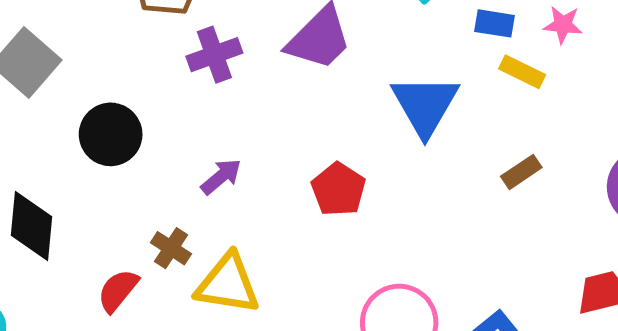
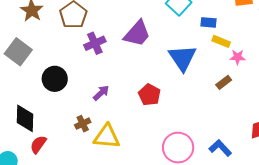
pink star: (563, 25) -> (238, 57), moved
brown cross: (171, 248) -> (83, 124), turned 35
red semicircle: (118, 291) -> (38, 144), moved

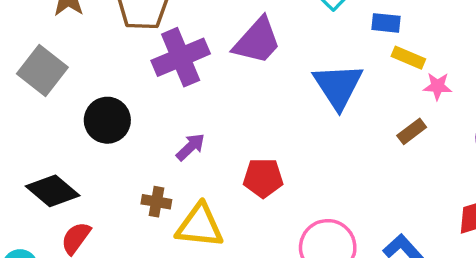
purple cross: (95, 43) -> (181, 57), size x1.4
red pentagon: (149, 95) -> (263, 178), moved, turned -30
black diamond: (25, 118) -> (53, 191), turned -52
brown cross: (83, 124) -> (156, 202), turned 35

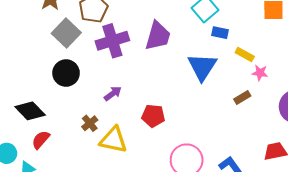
blue rectangle: (386, 23) -> (220, 33), moved
purple trapezoid: (257, 41) -> (158, 36), turned -32
gray square: (42, 71) -> (66, 33), moved
brown cross: (156, 202) -> (90, 123), turned 35

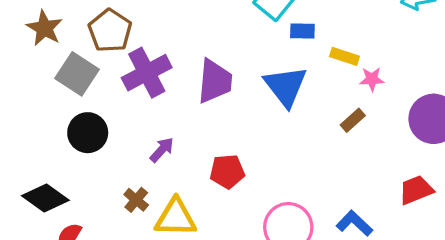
purple trapezoid: (158, 36) -> (215, 81), moved

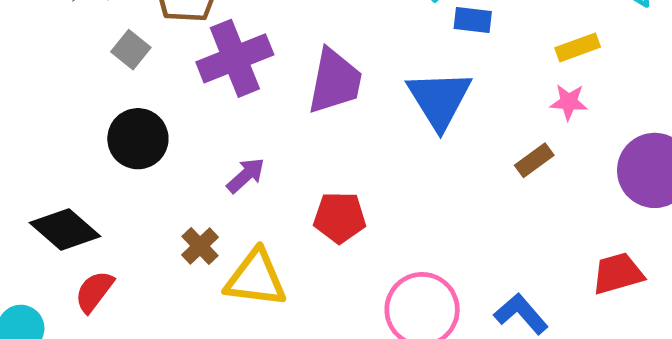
yellow rectangle: (344, 56) -> (578, 47), moved, turned -44
gray square: (77, 74) -> (131, 50), size x0.6

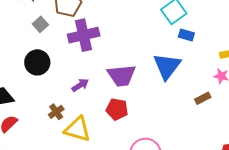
purple trapezoid: (335, 81) -> (122, 75), moved, turned 64

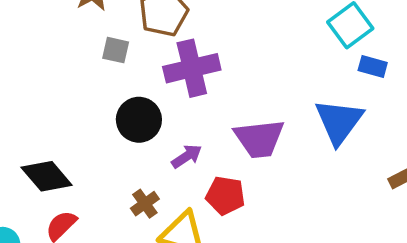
gray square: (40, 24) -> (116, 50), turned -35
black circle: (37, 62) -> (139, 120), moved
red pentagon: (117, 109) -> (225, 196), moved

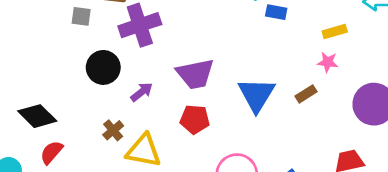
blue triangle: (339, 122) -> (256, 95), moved
red pentagon: (225, 196) -> (195, 119), moved

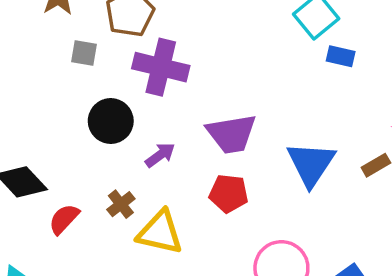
purple cross: (140, 25) -> (161, 67), turned 30
red semicircle: (51, 152) -> (64, 219), moved

